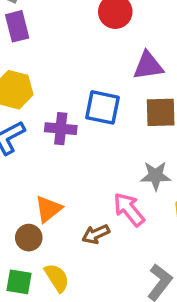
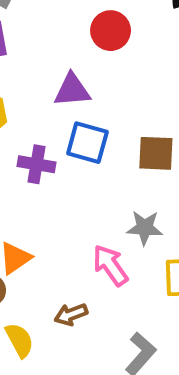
purple triangle: (148, 66) -> (72, 90), moved
brown arrow: (96, 234) -> (71, 314), moved

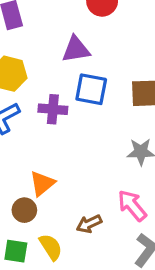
pink arrow: (110, 265) -> (132, 205), moved

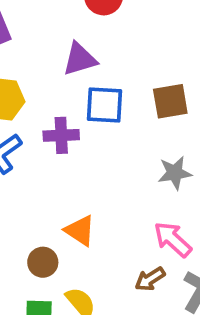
orange triangle: (42, 183) -> (80, 231), moved, turned -40
brown arrow: (89, 224) -> (150, 279), moved

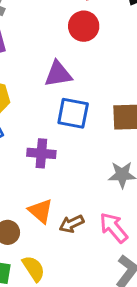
purple cross: (61, 135) -> (41, 153), moved
brown arrow: (150, 279) -> (72, 224), moved

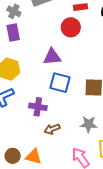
orange triangle: (41, 211) -> (34, 157), moved, turned -30
brown arrow: (72, 224) -> (52, 129), moved

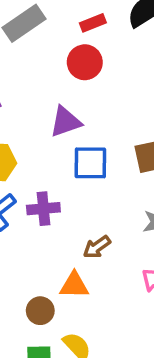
purple cross: (38, 107) -> (43, 209), moved
orange triangle: (34, 157) -> (74, 285), moved

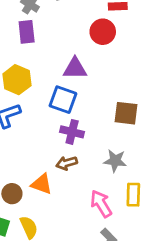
blue square: (90, 163) -> (63, 100), moved
purple cross: (43, 209) -> (72, 132), moved

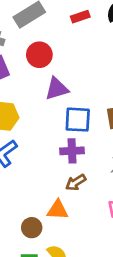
red circle: (103, 32) -> (39, 55), moved
blue square: (63, 100) -> (78, 120), moved

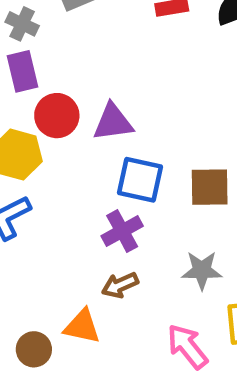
red circle: (39, 55) -> (57, 116), moved
purple cross: (72, 151) -> (122, 231), turned -35

